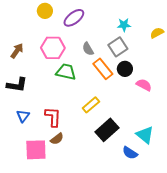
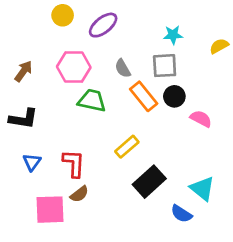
gray square: (118, 47) -> (165, 66), turned 30

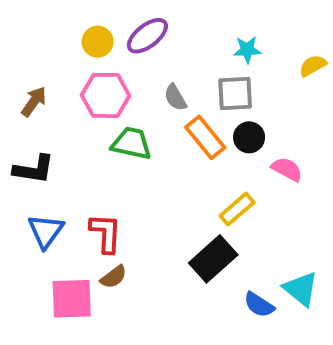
yellow circle: (63, 15) -> (98, 42), moved
yellow rectangle: (127, 147) -> (237, 209), moved
blue triangle: (32, 162) -> (46, 231), size x1.4
cyan triangle: (202, 189) -> (301, 289), moved

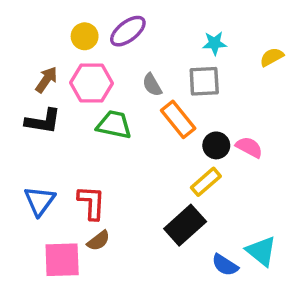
brown arrow: (34, 101) -> (46, 80), moved
black circle: (249, 137) -> (216, 145), moved
black L-shape: (34, 169) -> (43, 121), moved

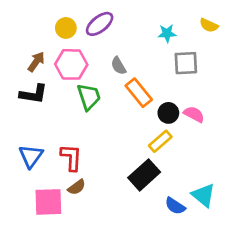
yellow semicircle: (272, 57) -> (209, 25), moved, turned -126
gray square: (204, 81) -> (186, 63), moved
green trapezoid: (114, 125) -> (89, 97), turned 60

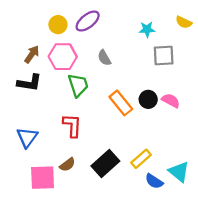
orange rectangle: (139, 93) -> (121, 103), moved
yellow rectangle: (160, 141) -> (141, 159), moved
red L-shape: (71, 157) -> (72, 125), moved
black rectangle: (144, 175) -> (105, 163), moved

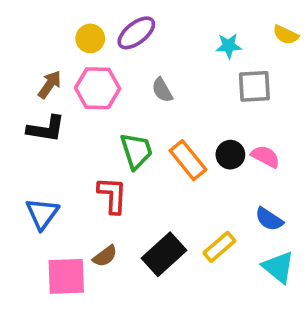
green trapezoid: (78, 85) -> (136, 151), moved
blue semicircle: (154, 181) -> (269, 219), moved

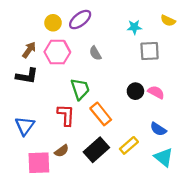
orange rectangle: (188, 160) -> (101, 114), moved

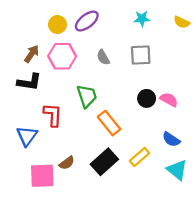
cyan star: (134, 27) -> (142, 19), moved
gray square: (150, 51) -> (141, 55), moved
red L-shape: (66, 115) -> (53, 115), moved

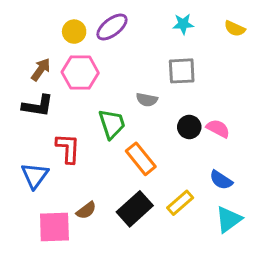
gray semicircle: (103, 57) -> (147, 100), moved, turned -49
cyan triangle: (177, 170) -> (229, 219), turned 45

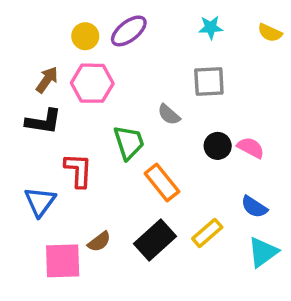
gray semicircle: (147, 100) -> (169, 115), turned 30

